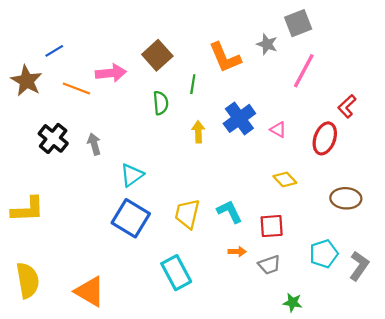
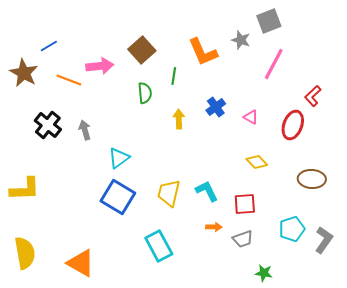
blue cross: (239, 118) -> (216, 107), size x0.7

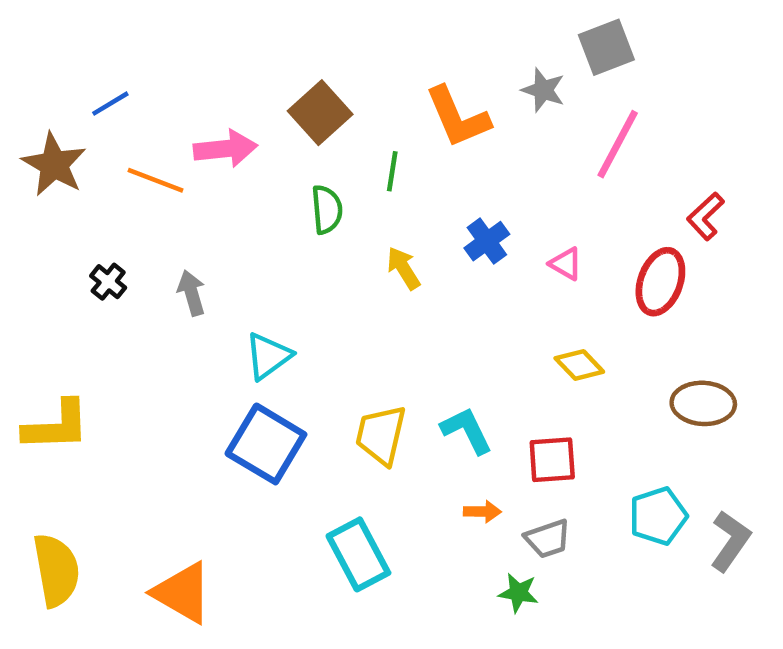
yellow arrow: (179, 119) -> (403, 268), turned -30
black cross: (48, 125) -> (108, 282), size x0.6
green star: (264, 273) -> (518, 593), moved

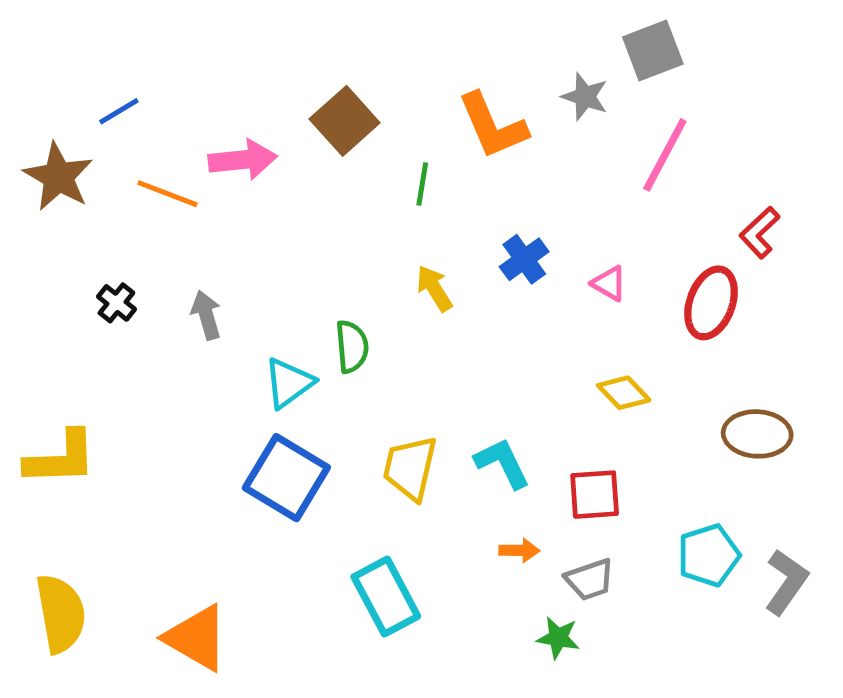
green semicircle: (327, 210) -> (352, 347), moved

